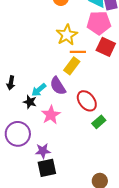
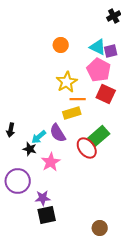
pink pentagon: (99, 23) -> (99, 70), turned 30
yellow rectangle: (72, 66) -> (72, 113), turned 36
green rectangle: (99, 122) -> (99, 136), moved, size x1.5

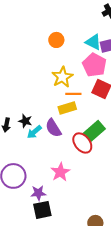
black star: (30, 149) -> (25, 121), moved
pink star: (51, 162) -> (60, 172), moved

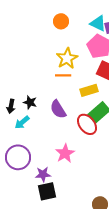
orange line: (73, 94) -> (63, 75), moved
yellow rectangle: (67, 108) -> (89, 90), moved
cyan arrow: (34, 132) -> (22, 122), moved

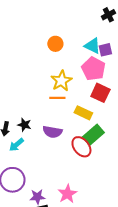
yellow rectangle: (89, 90) -> (83, 113), turned 42
purple semicircle: (58, 109) -> (52, 132), turned -48
pink star: (65, 153) -> (67, 194), moved

